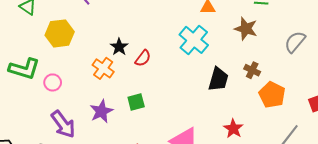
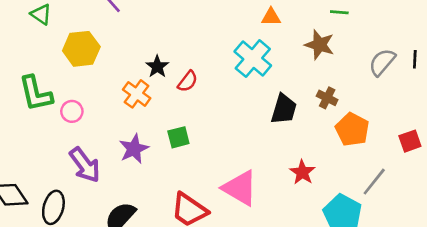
green L-shape: (24, 69) -> (36, 94), turned 60

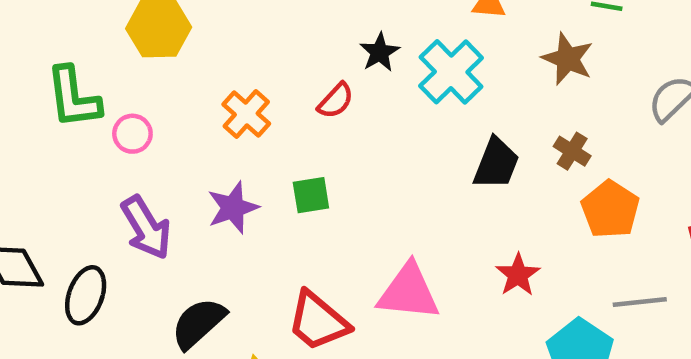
black star: (157, 67) -> (380, 52), moved
gray line: (374, 182) -> (640, 302), turned 40
pink triangle: (240, 188) -> (408, 292), turned -30

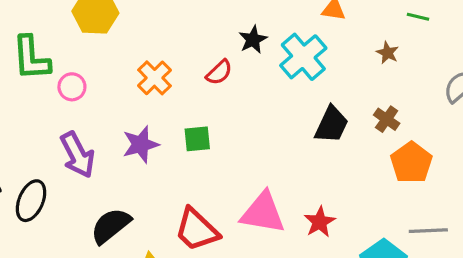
brown star: (568, 59) -> (388, 53), size x0.6
red star: (518, 275) -> (320, 222), moved

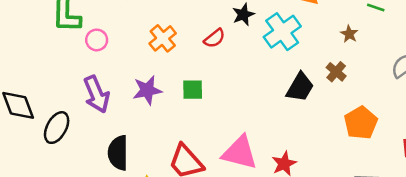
brown cross: (387, 119) -> (336, 72), moved
black semicircle: (111, 226) -> (118, 153), turned -56

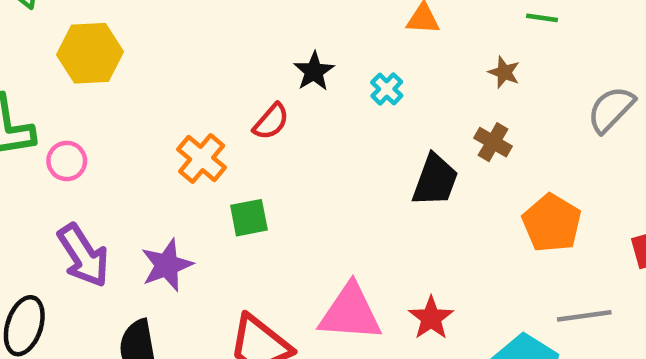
cyan cross: (282, 32) -> (387, 89), size x0.5
orange cross: (163, 38) -> (202, 158), moved
purple star: (147, 90) -> (167, 265), moved

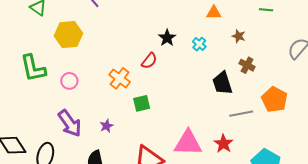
brown star: (504, 72) -> (239, 36), moved
pink circle: (67, 161) -> (69, 81), moved
black trapezoid: (435, 180) -> (222, 83), turned 145
purple star: (167, 265) -> (107, 126), size x0.6
gray line: (584, 316) -> (241, 114), moved

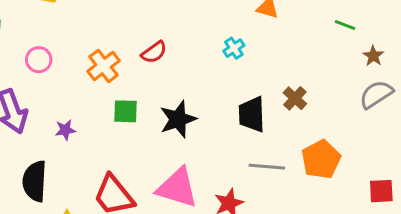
brown star: (239, 36) -> (373, 56), moved
black star: (167, 38) -> (178, 119), moved, size x1.4
pink circle: (69, 81) -> (39, 60), moved

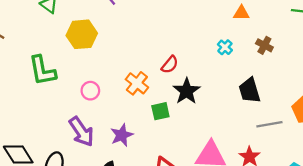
brown cross: (295, 98) -> (264, 45), moved
black star: (178, 119) -> (187, 91), moved
purple star: (65, 130) -> (122, 135), size x1.5

